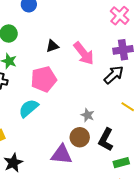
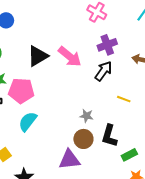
black triangle: (52, 46) -> (38, 56), size x1.6
pink pentagon: (44, 79) -> (21, 91), moved, turned 30

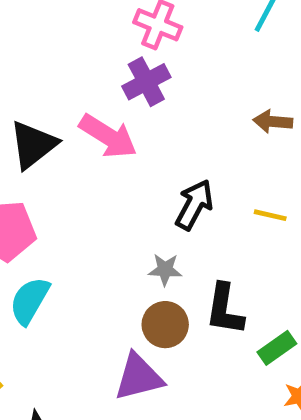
purple cross: (107, 45) -> (146, 82), moved
black arrow: (103, 71) -> (194, 205), moved
yellow line: (124, 99) -> (270, 215), moved

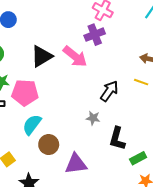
yellow line: (270, 215) -> (141, 82), moved
brown circle: (165, 325) -> (49, 145), moved

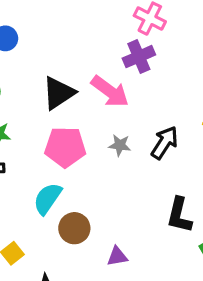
pink pentagon: (25, 93) -> (65, 147), moved
gray star: (93, 118) -> (120, 145), moved
purple triangle: (76, 164) -> (117, 256), size x0.6

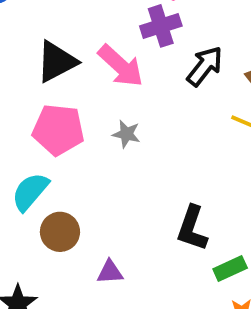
black arrow: (165, 143) -> (205, 66), moved

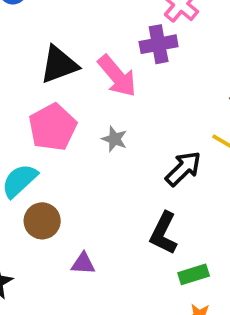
black arrow: (205, 66) -> (183, 169), moved
pink pentagon: (58, 130) -> (53, 127), turned 30

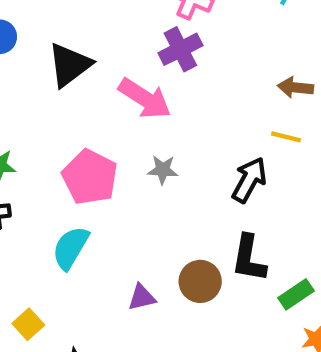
black triangle: (59, 65) -> (70, 65), moved
brown circle: (42, 221) -> (200, 281), moved
purple triangle: (83, 264) -> (142, 297), moved

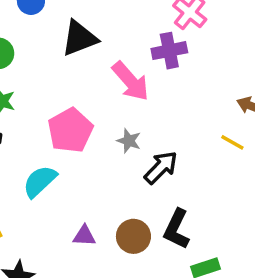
black arrow: (249, 180) -> (161, 167), moved

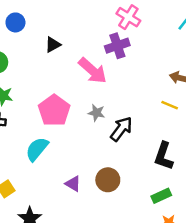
black triangle: (79, 38) -> (53, 45), size x0.6
black L-shape: (177, 229) -> (164, 156), moved
purple triangle: (84, 236) -> (73, 184), turned 35

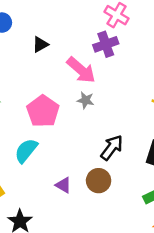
gray star: (96, 113) -> (86, 100), moved
black arrow: (121, 129) -> (112, 148), moved

